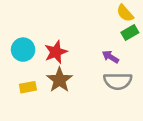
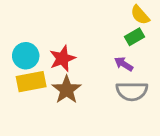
green rectangle: (130, 33) -> (135, 37), moved
yellow rectangle: (28, 87) -> (31, 82), moved, size x1.5

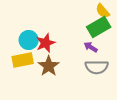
green rectangle: (135, 37) -> (99, 27), size x1.6
cyan circle: (26, 56) -> (29, 40), moved

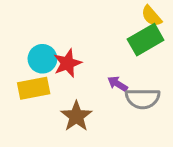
purple arrow: (91, 47) -> (118, 84), moved
brown star: (49, 66) -> (76, 116), moved

